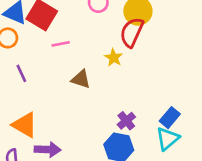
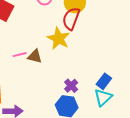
pink line: (61, 44) -> (20, 55), moved
yellow star: (114, 58) -> (59, 39), size x1.6

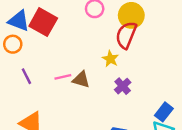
yellow star: (59, 39) -> (110, 59), size x0.6
purple cross: (71, 86) -> (123, 86), moved

